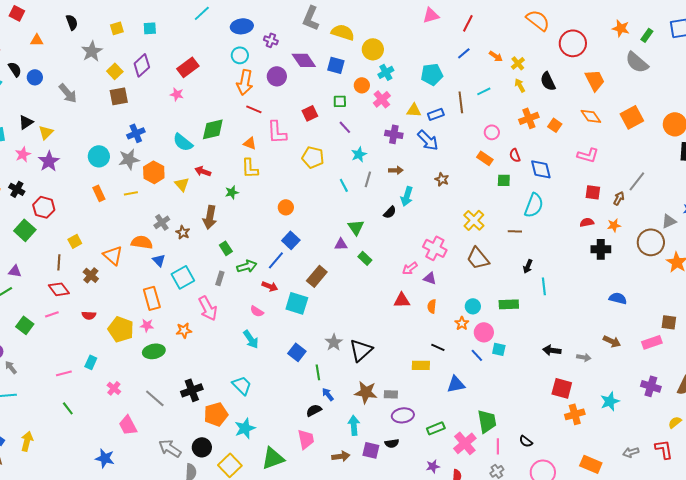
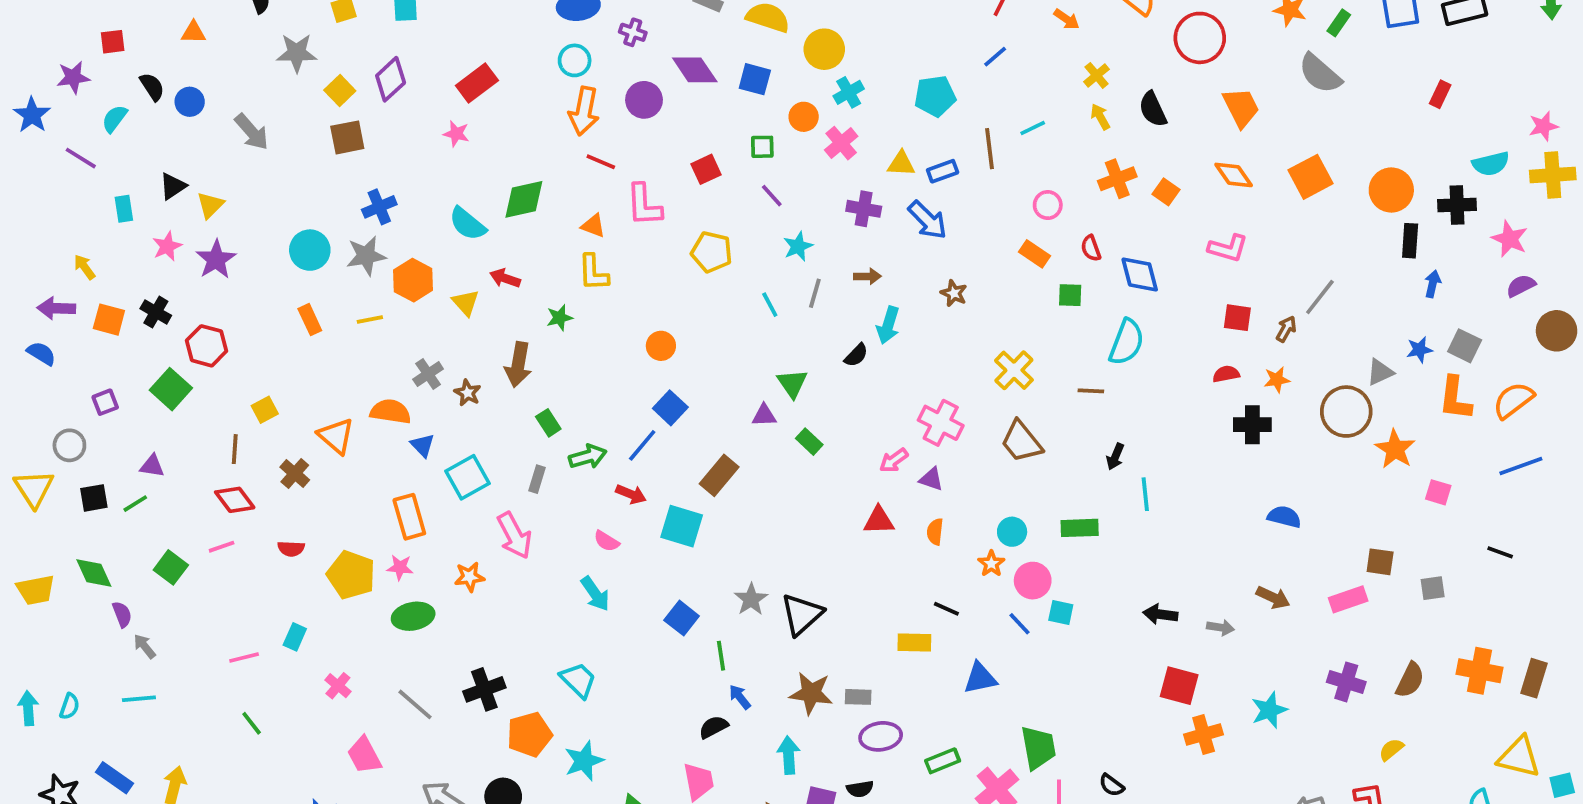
gray star: (92, 51) -> (297, 53), turned 30
orange arrow: (496, 56) -> (1066, 19), moved

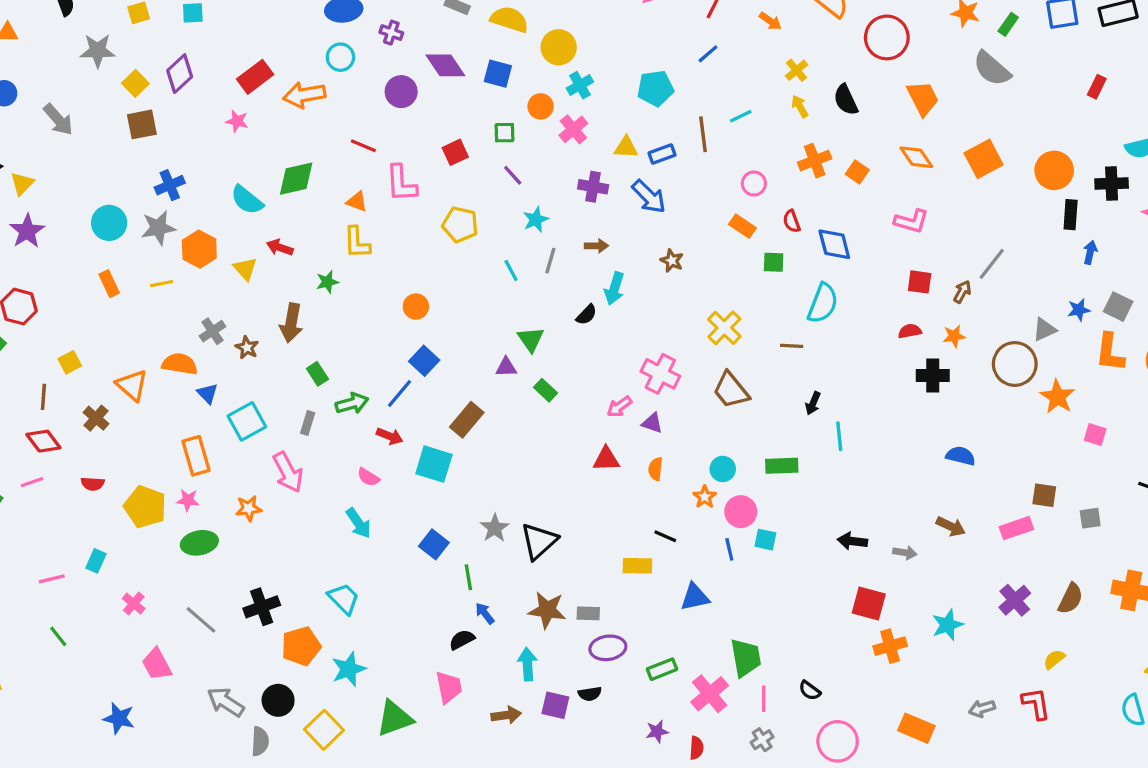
orange arrow: (584, 111) -> (304, 95), moved, turned 69
blue line: (1020, 624) -> (729, 549), turned 30
purple cross: (1346, 682) -> (1015, 600), turned 32

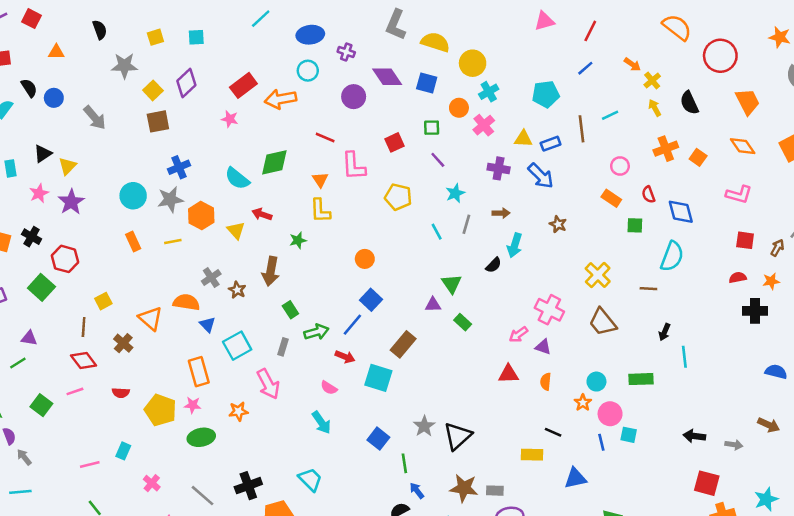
orange arrow: (770, 21) -> (632, 64), moved
orange triangle: (357, 202) -> (320, 180), turned 35

